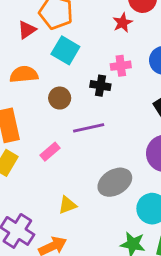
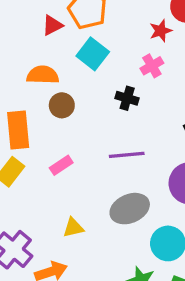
pink cross: (121, 66) -> (152, 66), moved, turned -30
brown circle: (60, 98) -> (62, 105), moved
purple line: (89, 128) -> (127, 155), moved

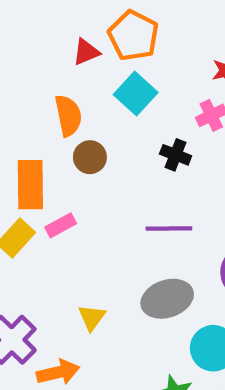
orange semicircle: (43, 75) -> (68, 116), turned 72
pink rectangle: (61, 165) -> (61, 225), moved
yellow triangle: (73, 228) -> (92, 317), turned -45

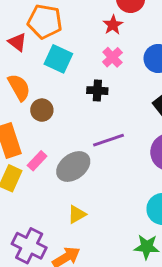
red triangle: (86, 52) -> (17, 42), turned -42
gray ellipse: (167, 299) -> (73, 167), moved
yellow triangle: (92, 317) -> (77, 214), turned 42

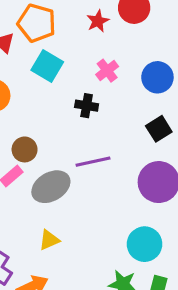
red star: (113, 25) -> (98, 21), moved
brown circle: (42, 110) -> (25, 149), moved

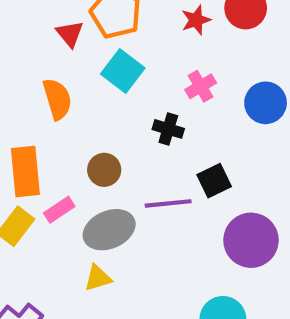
black square: (159, 129) -> (214, 181), moved
brown circle: (25, 149) -> (104, 170), moved
yellow triangle: (49, 240) -> (98, 278), moved

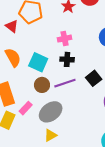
cyan square: (123, 71) -> (38, 62), moved
pink cross: (201, 86) -> (65, 39), moved, turned 32
purple line: (168, 203) -> (65, 83), moved

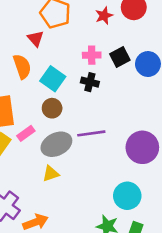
red triangle: (12, 26) -> (36, 39), moved
black square: (94, 78) -> (120, 57), moved
purple line: (65, 83) -> (91, 133), moved

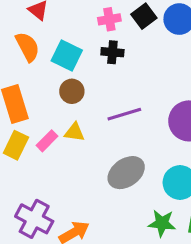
pink rectangle: (26, 133) -> (47, 141), moved
gray ellipse: (56, 144) -> (126, 173), moved
yellow triangle: (51, 174) -> (74, 132), moved, turned 36

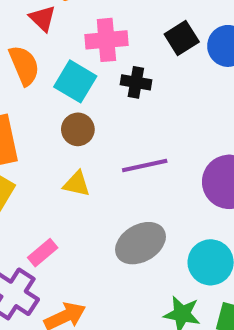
pink cross: (109, 19) -> (106, 40), moved, size x1.4
pink rectangle: (47, 141) -> (43, 253), moved

